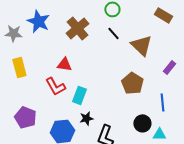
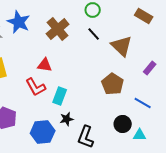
blue line: (162, 102) -> (143, 103), turned -54

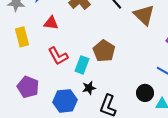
red triangle: (45, 65) -> (51, 23), moved
brown pentagon: (113, 84) -> (104, 51), moved

